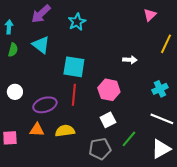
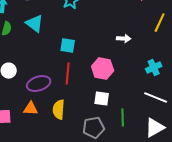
cyan square: (74, 67) -> (68, 46), size x0.7
white square: (108, 120) -> (102, 99), turned 35
yellow semicircle: (65, 131) -> (59, 110), turned -78
green line: (129, 139) -> (123, 118), turned -42

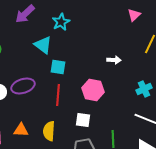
cyan triangle: (35, 24) -> (43, 45), moved
purple ellipse: (39, 84) -> (23, 86), moved
white square: (102, 99) -> (83, 120), moved

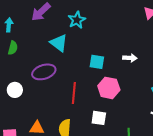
cyan square: (58, 67) -> (97, 62), moved
purple ellipse: (23, 86) -> (44, 72), moved

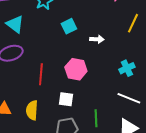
cyan triangle: (59, 43) -> (15, 24), moved
cyan square: (97, 62) -> (69, 26), moved, turned -35

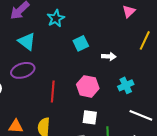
cyan cross: (127, 68) -> (126, 85), moved
white square: (66, 99) -> (90, 117), moved

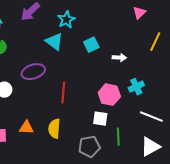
cyan triangle: (27, 41) -> (54, 42), moved
pink hexagon: (88, 86) -> (109, 95), moved

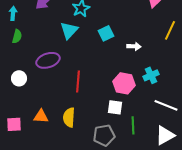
cyan triangle: (54, 42) -> (69, 30), turned 36

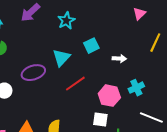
cyan triangle: (69, 30) -> (61, 58), moved
red line: (78, 81) -> (75, 84), moved, turned 50

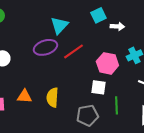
cyan square: (91, 46) -> (98, 15), moved
purple ellipse: (33, 73) -> (45, 47), moved

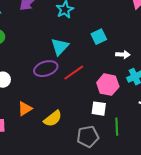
white arrow: (117, 26) -> (123, 55), moved
orange triangle: (24, 96) -> (25, 109), moved, turned -35
yellow semicircle: (52, 97) -> (53, 119), turned -132

